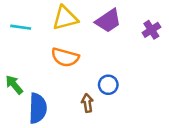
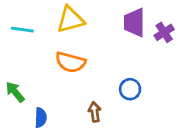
purple trapezoid: (108, 21) -> (134, 22), moved, turned 124
blue circle: (108, 85) -> (130, 89), moved
blue semicircle: (38, 108) -> (41, 118), size x0.6

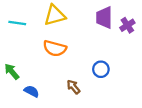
brown arrow: (95, 112) -> (73, 87), turned -32
blue semicircle: (41, 118) -> (32, 91), turned -64

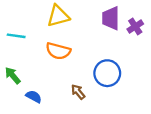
cyan line: (17, 23) -> (16, 36), moved
blue circle: (101, 69) -> (107, 73), size x1.5

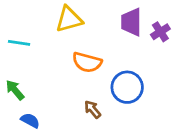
orange semicircle: (58, 51) -> (87, 62), moved
blue semicircle: (34, 97) -> (30, 120), moved

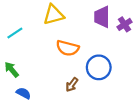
cyan line: (19, 43) -> (15, 33), turned -42
brown arrow: (93, 109) -> (72, 85), turned -104

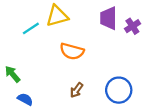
cyan line: (15, 33) -> (31, 28), moved
blue circle: (99, 67) -> (119, 90), moved

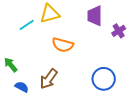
purple cross: (132, 26) -> (119, 31), moved
brown arrow: (76, 90) -> (49, 79), moved, size x1.5

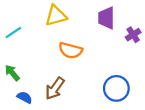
cyan line: (27, 25) -> (13, 32), moved

